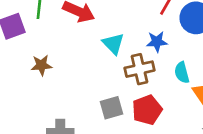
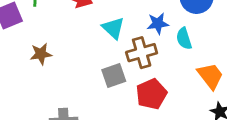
cyan semicircle: (182, 73) -> (184, 39), moved
gray square: (112, 108) -> (114, 76), moved

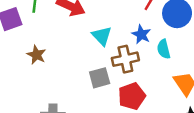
blue star: (158, 24) -> (141, 34), turned 30
brown star: (41, 54) -> (36, 55), turned 30

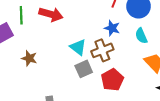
cyan triangle: (102, 36) -> (78, 47), moved
cyan semicircle: (164, 49) -> (141, 36), moved

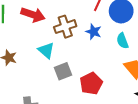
cyan triangle: (78, 47) -> (46, 50), moved
brown cross: (102, 50) -> (65, 27), moved

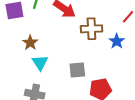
cyan triangle: (46, 50) -> (40, 63), moved

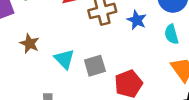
cyan triangle: (40, 63) -> (64, 59), moved

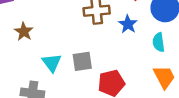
cyan triangle: (64, 59) -> (52, 63), moved

